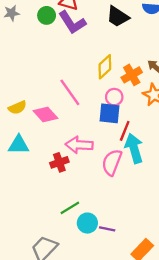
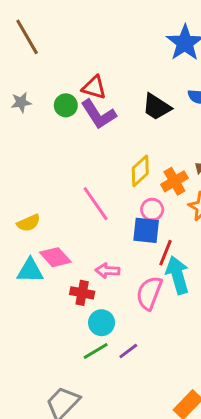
pink diamond: (45, 115) -> (55, 257), moved
pink arrow: (79, 145) -> (107, 271), size x0.7
red cross: (59, 162) -> (82, 293), turned 30
cyan circle: (87, 223) -> (102, 323), moved
purple line: (107, 229) -> (128, 351), moved, turned -49

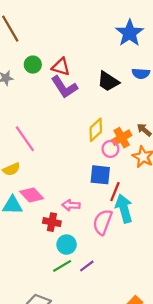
green circle: (66, 105) -> (33, 65), moved
pink line: (96, 204) -> (25, 139), moved
pink circle: (152, 210) -> (110, 149), moved

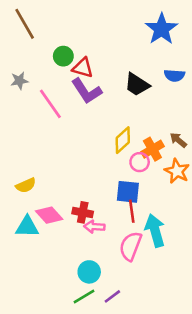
green circle: (33, 65) -> (63, 56), moved
pink line: (25, 139) -> (50, 104), moved
red line: (115, 192) -> (132, 211), moved, turned -30
red cross: (52, 222) -> (83, 212), moved

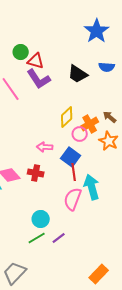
blue square: (128, 192) -> (71, 157), turned 30
pink arrow: (94, 227) -> (45, 147), moved

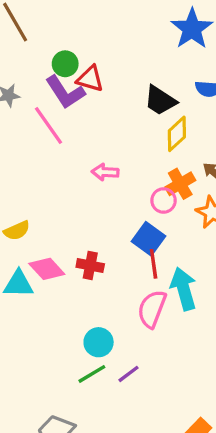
purple L-shape: (39, 79) -> (65, 92), moved
yellow diamond: (67, 117) -> (177, 134), moved
pink arrow: (45, 147) -> (105, 172), moved

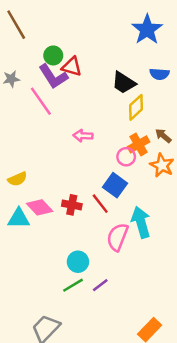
red line: (154, 264) -> (100, 204), moved, turned -30

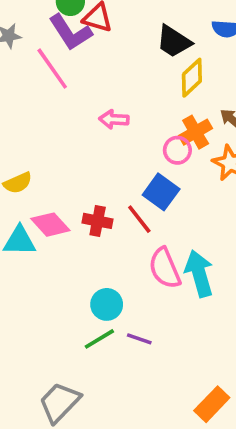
cyan arrow: (141, 222) -> (199, 274), moved
pink semicircle: (117, 237) -> (165, 268), turned -44
purple line: (100, 285) -> (139, 339), turned 56

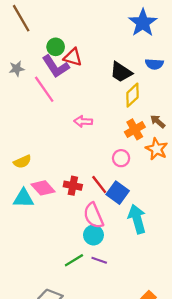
pink circle: (177, 150) -> (121, 158), moved
blue square: (161, 192) -> (118, 193), moved
pink semicircle: (165, 268) -> (93, 216), moved
cyan circle: (107, 304) -> (93, 235), moved

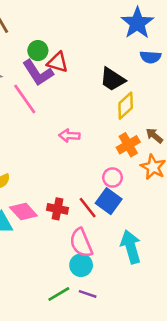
blue semicircle: (154, 64) -> (150, 57), moved
blue square: (118, 193) -> (109, 201), moved

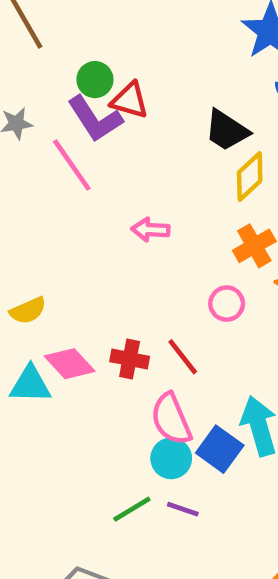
blue square: (109, 201) -> (220, 449), moved

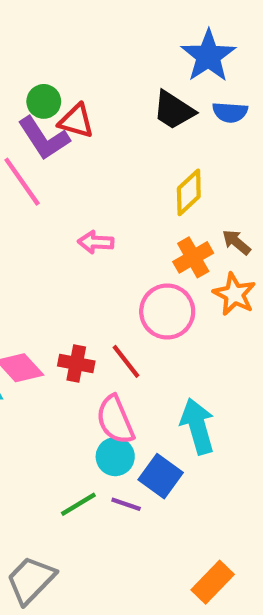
black trapezoid: (227, 130) -> (174, 110), moved
pink circle: (227, 304) -> (167, 312), size x1.6
blue square: (220, 449) -> (161, 476), moved

